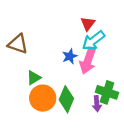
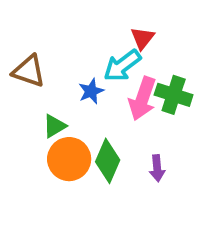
cyan arrow: (93, 41) -> (122, 66), moved
blue star: (70, 56) -> (91, 91), moved
green cross: (107, 92) -> (174, 95), moved

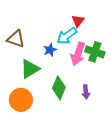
green triangle: (54, 126) -> (30, 69), size x1.5
orange circle: (69, 159) -> (21, 100), moved

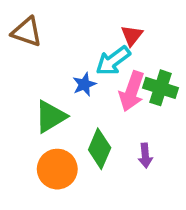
brown triangle: (16, 39) -> (27, 32), moved
orange circle: (21, 100) -> (57, 169), moved

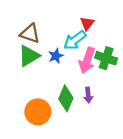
brown triangle: (27, 32) -> (30, 34), moved
green triangle: (50, 117) -> (29, 56), moved
purple arrow: (145, 156) -> (88, 95), moved

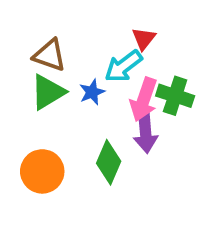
purple arrow: (88, 95) -> (146, 133), moved, size x1.5
orange circle: (38, 112) -> (42, 171), moved

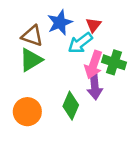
blue star: (92, 92) -> (60, 23), moved, size x1.5

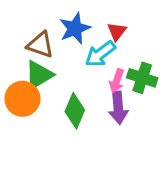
pink arrow: (94, 65) -> (117, 81), size x0.7
green diamond: (71, 106) -> (75, 111), moved
orange circle: (27, 112) -> (22, 99), moved

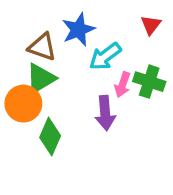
red triangle: (117, 31) -> (151, 25), moved
purple arrow: (118, 108) -> (105, 113), moved
green diamond: (75, 111) -> (50, 137), moved

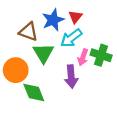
red triangle: (151, 25) -> (75, 17), moved
green triangle: (41, 78) -> (43, 53), moved, turned -30
green diamond: (50, 137) -> (34, 93), turned -45

